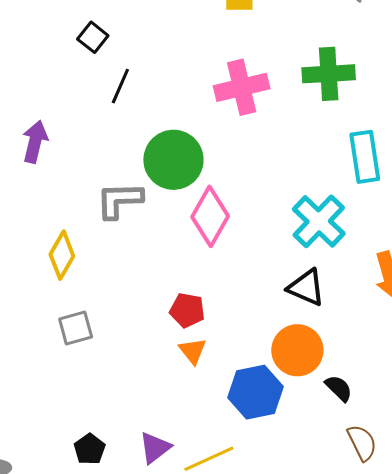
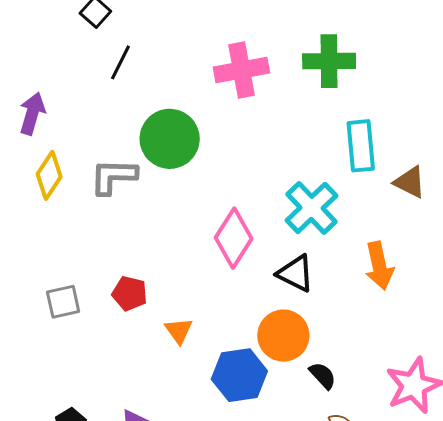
pink diamond: (210, 216) -> (234, 238), moved
yellow diamond: (62, 255) -> (49, 175), moved
red pentagon: (187, 310) -> (130, 293), moved

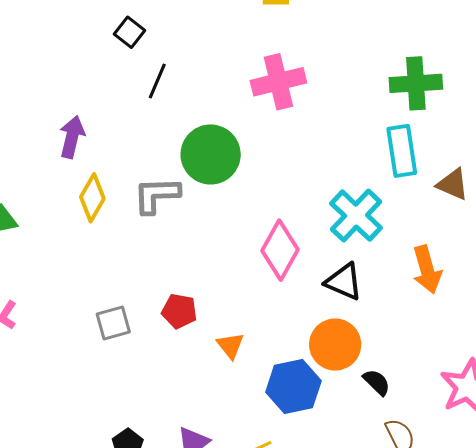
green cross: (329, 61) -> (416, 83), moved

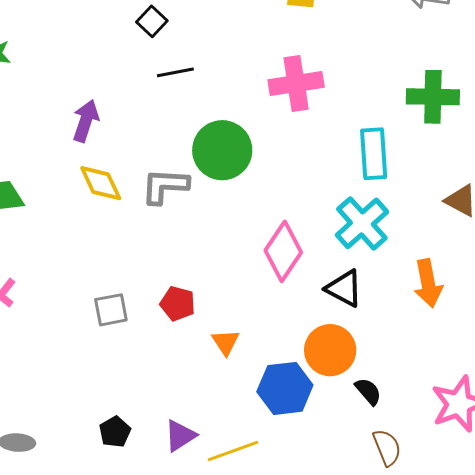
black line: (157, 81) -> (175, 72), turned 51
cyan rectangle: (402, 151) -> (374, 154), moved
yellow diamond: (92, 198) -> (101, 183), turned -60

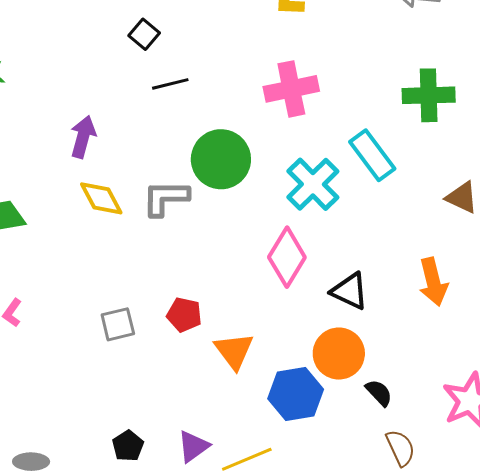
cyan rectangle: (374, 154) -> (372, 155), turned -30
cyan cross: (362, 223) -> (313, 184), moved
orange triangle: (226, 342) -> (234, 351), size x1.4

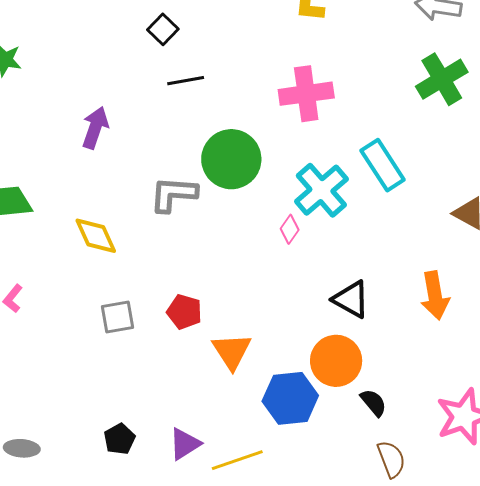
green cross: (429, 95) -> (442, 79), moved, turned -33
yellow diamond: (101, 198) -> (96, 236), moved
pink diamond: (287, 257) -> (290, 229), moved, size x0.5

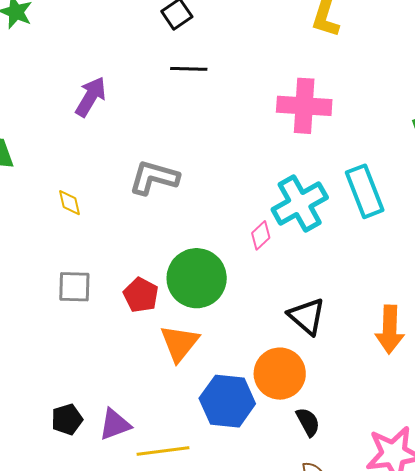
green circle: (231, 159) -> (197, 278), moved
yellow diamond: (96, 236) -> (70, 203), size x0.6
black pentagon: (120, 439) -> (67, 419), moved

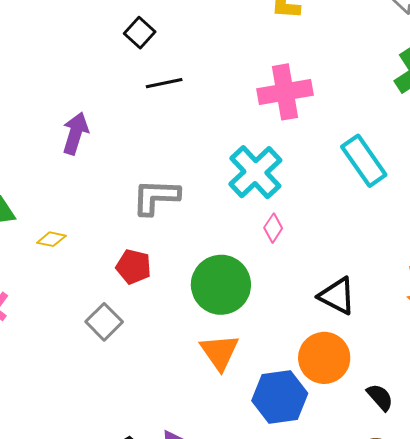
yellow diamond: (70, 203) -> (51, 239), moved, turned -52
cyan cross: (300, 203) -> (255, 172), moved
gray square: (74, 287) -> (104, 322), turned -33
red pentagon: (141, 295) -> (134, 267), moved
black semicircle: (308, 422) -> (380, 397), moved

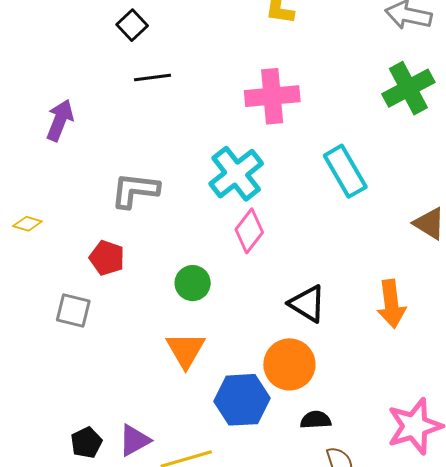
pink diamond: (273, 228) -> (249, 231), size x1.5
green circle: (221, 285) -> (193, 283), size x0.6
gray square: (104, 322) -> (73, 310), turned -36
black semicircle: (380, 397) -> (316, 420), moved, turned -56

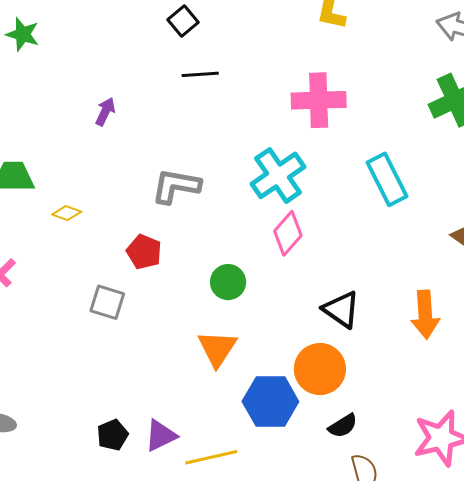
purple arrow: (60, 120) -> (105, 112), size x0.7
black semicircle: (316, 420) -> (343, 426), turned 148

